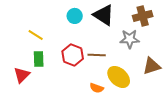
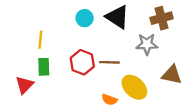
yellow line: (36, 35) -> (40, 40), turned 63
brown triangle: (152, 66) -> (172, 75), turned 30

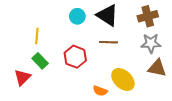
gray star: (147, 44) -> (151, 43), moved
brown line: (109, 62) -> (108, 42), moved
green rectangle: (44, 67) -> (40, 61), turned -42

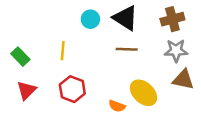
yellow line: (37, 36) -> (63, 51), moved
red hexagon: (75, 57) -> (72, 89), moved
green rectangle: (40, 61) -> (20, 57), moved

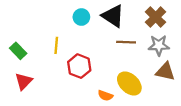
brown cross: (172, 19) -> (156, 17), turned -30
brown line: (127, 49) -> (126, 42), moved
red hexagon: (72, 89) -> (79, 66), moved

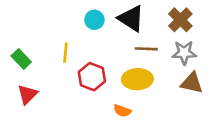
yellow ellipse: (129, 83) -> (137, 79), moved, turned -45

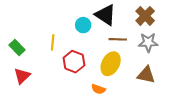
cyan circle: (94, 20) -> (83, 25), moved
yellow ellipse: (137, 79) -> (111, 64), turned -60
brown triangle: (192, 83) -> (146, 75), moved

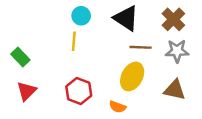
cyan circle: (83, 25) -> (81, 16), moved
yellow line: (53, 42) -> (74, 41), moved
red hexagon: (74, 62) -> (79, 91), moved

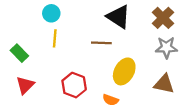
cyan circle: (81, 16) -> (51, 13), moved
yellow line: (74, 41) -> (55, 38), moved
brown line: (141, 47) -> (101, 43), moved

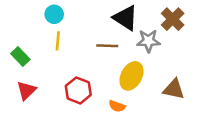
gray star: (166, 48) -> (148, 41), moved

